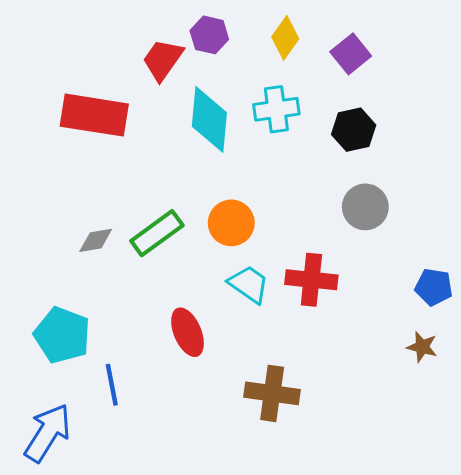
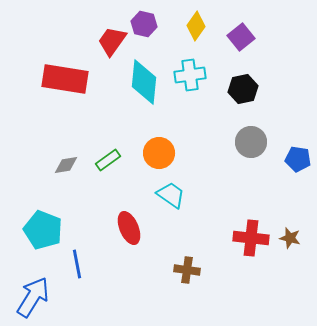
green rectangle: (157, 233) -> (108, 160), size x0.7
red cross: (311, 280) -> (251, 238), moved
blue pentagon: (434, 287) -> (298, 159), moved
brown cross: (272, 393) -> (187, 270), size x0.7

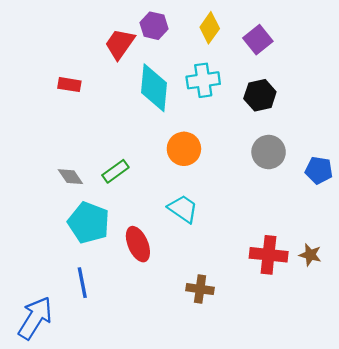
red rectangle: (65, 79) -> (69, 85), size x0.5
orange circle: (159, 153) -> (184, 149), moved
gray diamond: (66, 165) -> (70, 177), turned 65
cyan pentagon: (43, 230) -> (89, 223), moved

